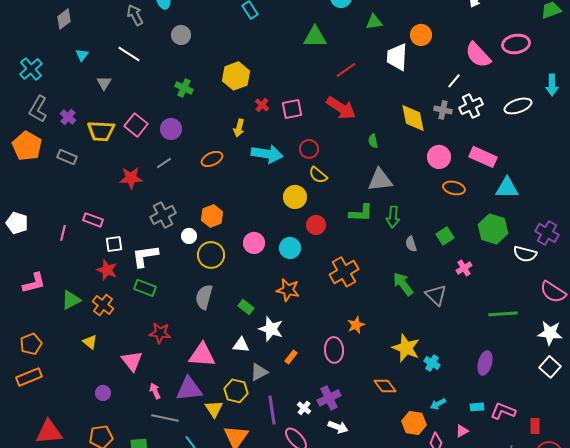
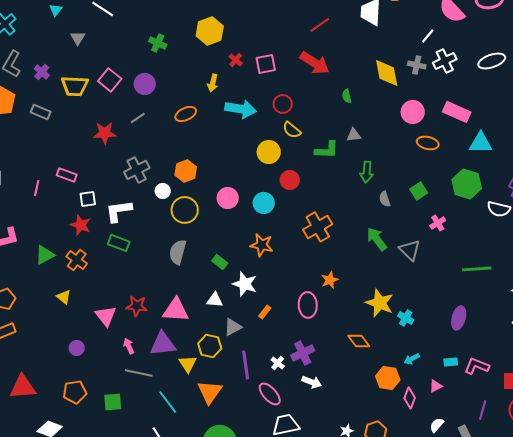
gray triangle: (380, 180) -> (354, 135), size x0.6
green L-shape: (361, 213) -> (327, 150), moved
red star: (160, 333) -> (137, 306), moved

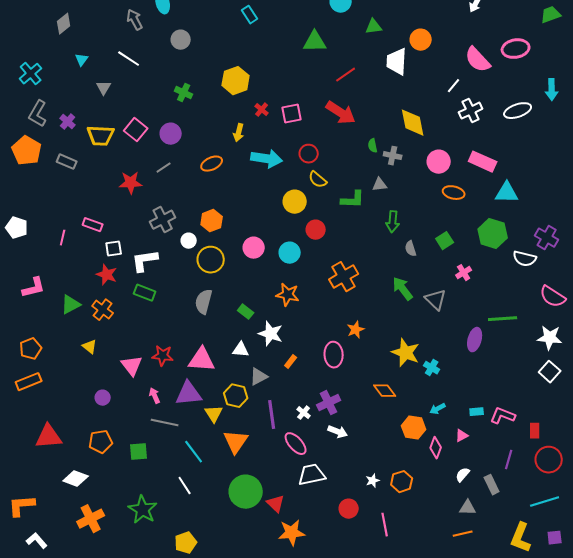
gray cross: (417, 65) -> (393, 156), moved
purple ellipse: (459, 318) -> (475, 340), moved

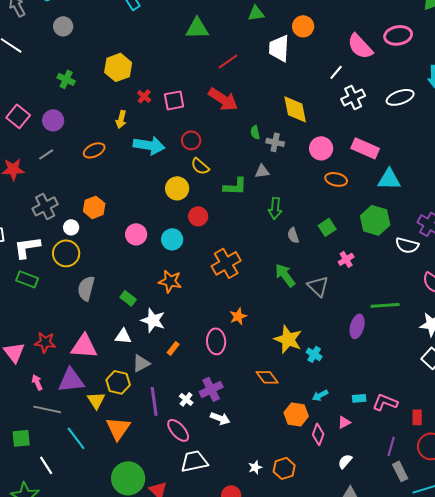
yellow circle: (211, 260) -> (66, 253), moved
gray rectangle: (492, 485) -> (400, 471), moved
white line: (185, 486) -> (46, 465), moved

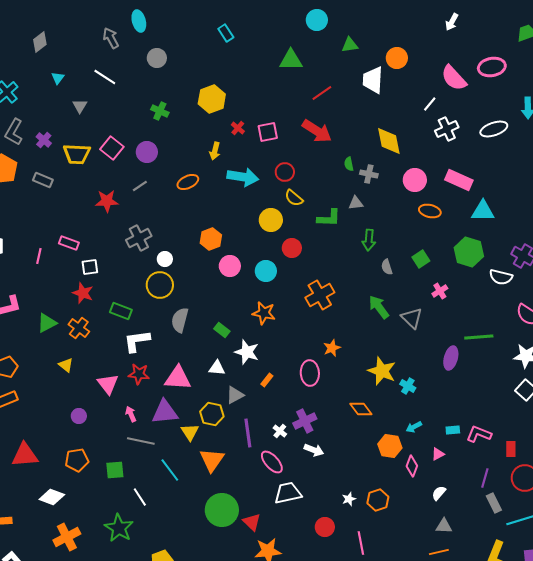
orange hexagon: (94, 207) -> (211, 239), moved
white L-shape: (27, 247) -> (137, 341), moved

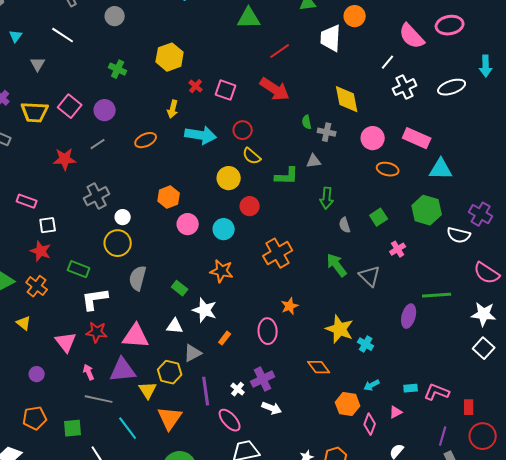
pink square: (268, 132) -> (226, 90), turned 30

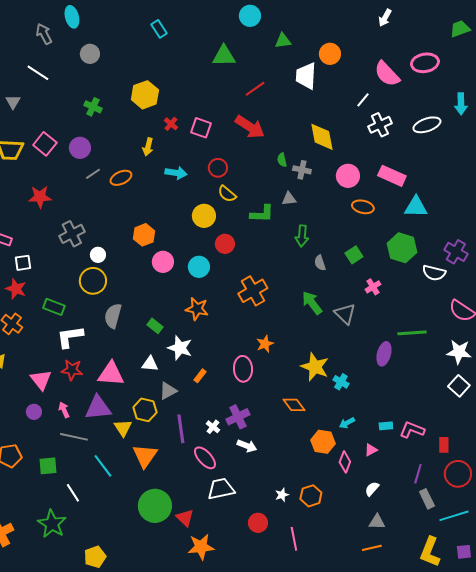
cyan arrow: (201, 135) -> (176, 173), size x0.7
gray line: (98, 144) -> (93, 174), moved
purple circle: (37, 374) -> (34, 412), moved

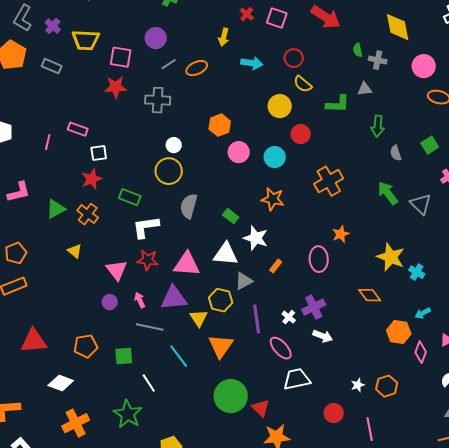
pink square: (45, 144) -> (121, 57), moved, turned -30
gray cross: (72, 234) -> (158, 100), moved, turned 30
red star: (16, 289) -> (92, 179), turned 30
white triangle: (150, 364) -> (226, 254), size x1.5

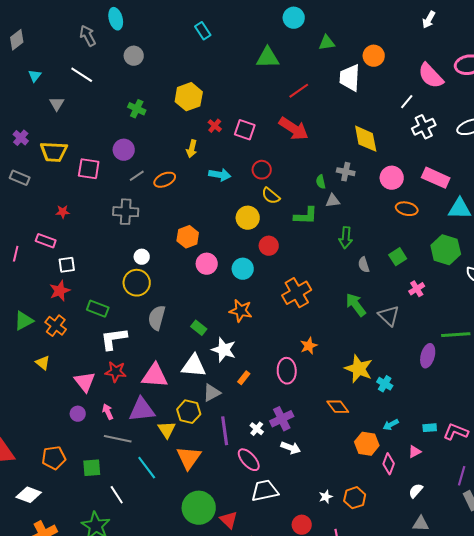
green semicircle: (358, 50) -> (321, 182), moved
red star: (116, 87) -> (63, 212), moved, size x0.6

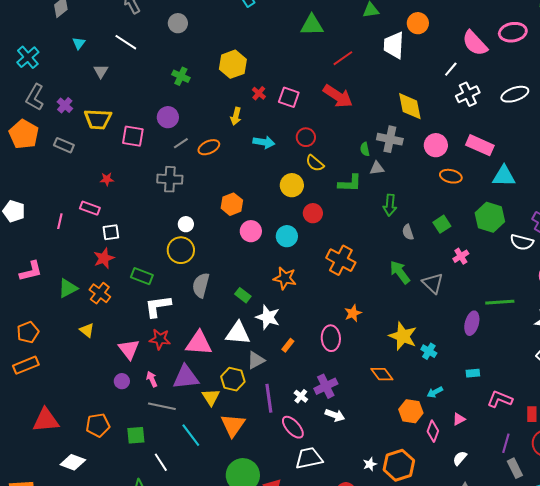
gray cross: (346, 172) -> (390, 139), size x1.4
orange cross: (297, 293) -> (341, 260), turned -32
cyan rectangle: (430, 428) -> (473, 373), moved
orange hexagon: (355, 498) -> (399, 465), size x1.4

